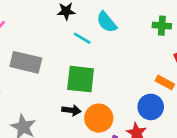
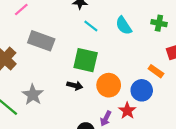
cyan semicircle: (107, 22) -> (124, 26), moved
orange circle: (99, 118) -> (109, 85), moved

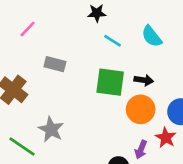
gray rectangle: (41, 41) -> (55, 64), size x0.7
black arrow: (75, 86) -> (144, 80), moved

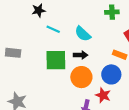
cyan semicircle: (152, 36) -> (83, 34), moved

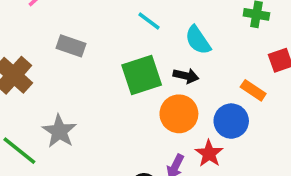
green square: (56, 60) -> (142, 75), turned -30

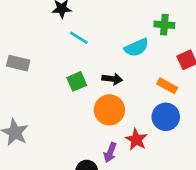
cyan semicircle: (198, 40) -> (136, 47), moved, turned -75
green square: (142, 75) -> (77, 81), size x0.6
blue circle: (231, 121) -> (166, 117), moved

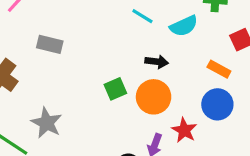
cyan line: (79, 38) -> (142, 16), moved
green square: (77, 81) -> (115, 89), moved

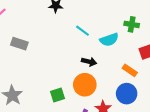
green square: (115, 89) -> (58, 95), moved

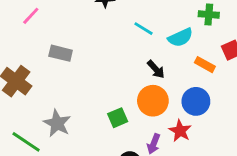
black arrow: (89, 62) -> (156, 69), turned 40
orange rectangle: (130, 70) -> (205, 65), moved
blue circle: (127, 94) -> (196, 101), moved

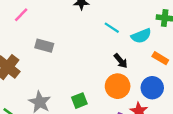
green square: (118, 118) -> (79, 101), moved

